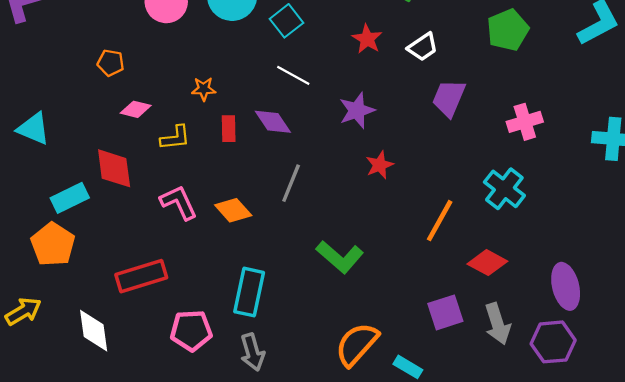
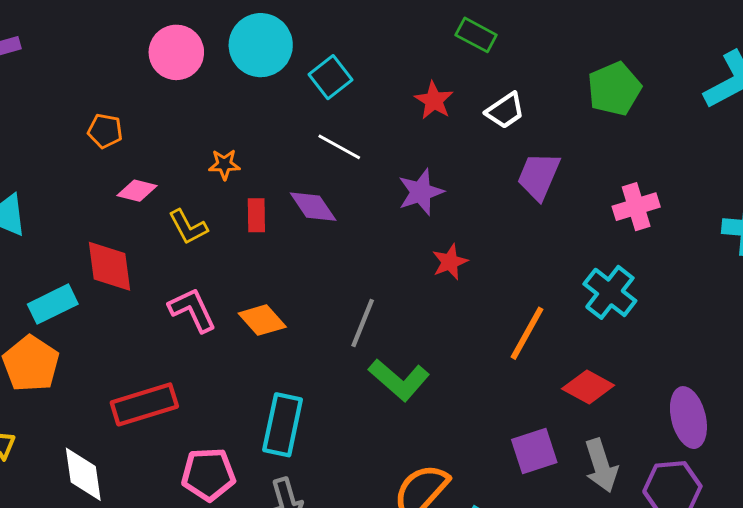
yellow L-shape: (175, 138) -> (188, 227), turned 68
gray line: (291, 183) -> (363, 323), moved

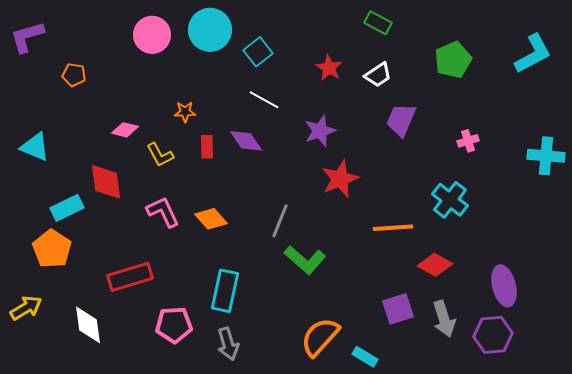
green rectangle: (476, 35) -> (378, 23), moved
orange pentagon: (105, 131) -> (74, 75), moved
pink cross: (636, 207) -> (468, 141), size x0.7
red star: (450, 262) -> (340, 179), size x1.5
orange line: (527, 333) -> (393, 228), turned 57

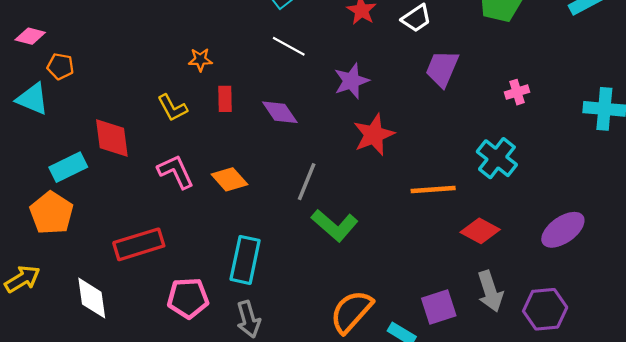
orange pentagon: (74, 75) -> (60, 66), moved
pink diamond: (125, 130) -> (30, 36), moved
purple diamond: (246, 141) -> (280, 112), moved
purple ellipse: (504, 286) -> (563, 230), moved, turned 69
purple square: (398, 309) -> (439, 307), moved

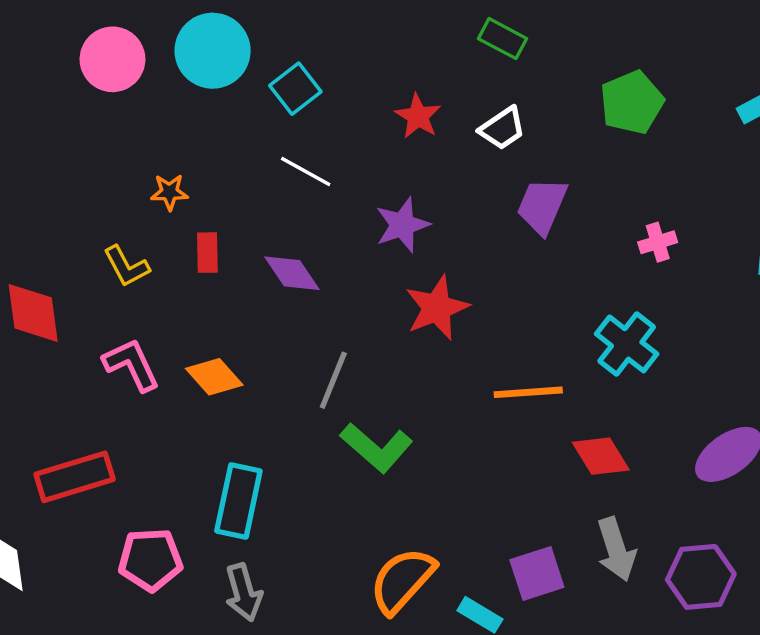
red diamond: (480, 231) -> (601, 456), turned 30

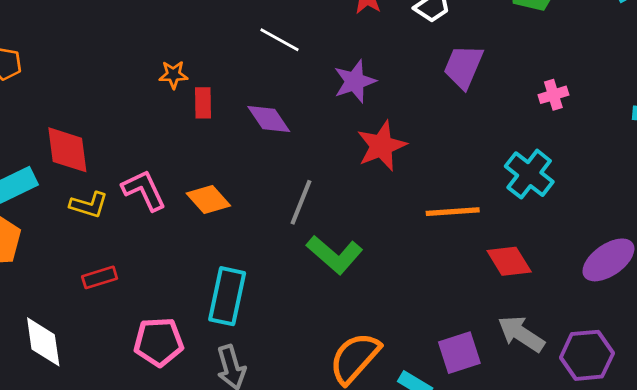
orange star: (169, 192) -> (173, 75), moved
yellow L-shape: (126, 266) -> (89, 205), moved, turned -45
red rectangle: (75, 477) -> (100, 277), size x0.6
gray arrow: (616, 549) -> (521, 334), turned 141

